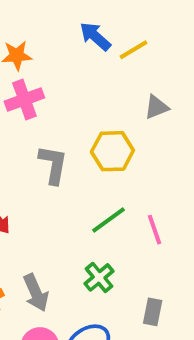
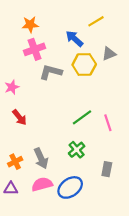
blue arrow: (95, 36) -> (74, 39), moved
yellow hexagon: (112, 151) -> (84, 64), moved
gray L-shape: (53, 165) -> (51, 72), moved, turned -85

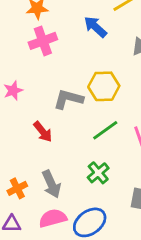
yellow hexagon: (84, 64) -> (104, 86), moved
gray L-shape: (51, 72) -> (68, 99), moved
red arrow: (19, 117) -> (43, 132), moved

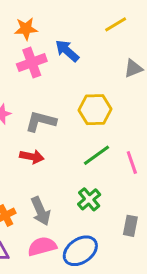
blue arrow: (95, 27) -> (67, 51), moved
gray L-shape: (68, 99) -> (41, 121), moved
red arrow: (43, 132) -> (32, 157), turned -40

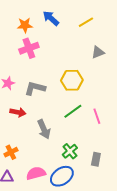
blue arrow: (67, 51) -> (51, 18), moved
red arrow: (32, 157) -> (18, 112), moved
green cross: (89, 199) -> (70, 151), moved
gray arrow: (41, 211) -> (44, 129), moved

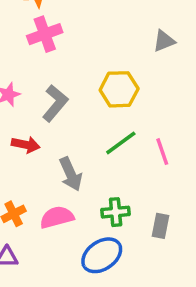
gray L-shape: (35, 88) -> (55, 103), turned 115
green cross: (70, 151) -> (116, 212), turned 35
pink semicircle: (36, 173) -> (57, 217), moved

